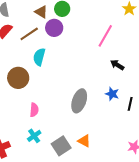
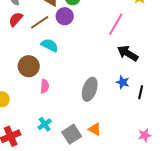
cyan semicircle: (39, 57) -> (50, 45), turned 102
black arrow: (117, 65) -> (128, 53), size x1.5
pink semicircle: (34, 110) -> (45, 86), moved

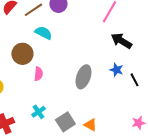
black line: (141, 92) -> (134, 80), turned -40
orange triangle: (95, 129) -> (90, 125), moved

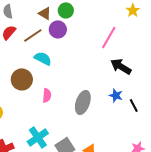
pink semicircle: (38, 74) -> (47, 95), moved
cyan cross: (38, 112) -> (38, 137), size x1.5

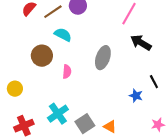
blue star: (116, 95) -> (136, 96), moved
gray ellipse: (83, 102) -> (103, 58), moved

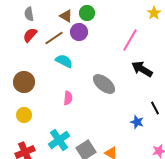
brown circle: (42, 56) -> (24, 82), moved
gray ellipse: (103, 58) -> (104, 84), turned -70
yellow circle: (15, 89) -> (24, 115), moved

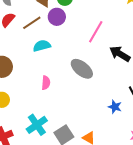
pink line: (130, 40) -> (96, 32), moved
cyan semicircle: (64, 61) -> (42, 46), turned -42

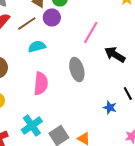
gray ellipse: (82, 69) -> (77, 70), turned 35
pink semicircle: (46, 83) -> (41, 84), size x1.6

